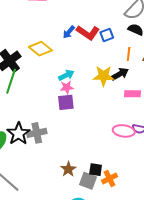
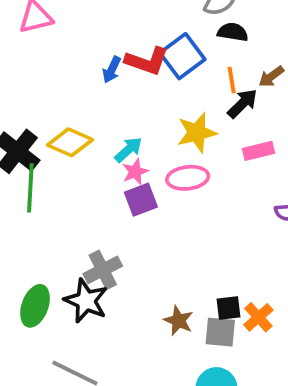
blue square: (107, 35) -> (182, 56), size x1.6
yellow diamond: (40, 49) -> (70, 142), moved
black arrow: (120, 74) -> (242, 103), moved
pink ellipse: (124, 131) -> (188, 178), moved
black star: (19, 134) -> (86, 301), moved

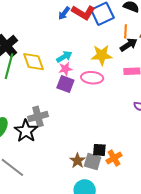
yellow diamond: (70, 142) -> (34, 62), moved, turned 35
purple square: (141, 200) -> (65, 84), turned 30
brown star: (179, 321) -> (77, 161), moved

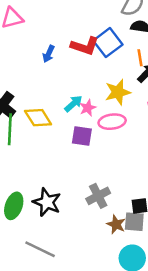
blue arrow: (64, 13) -> (49, 54), moved
pink star: (65, 69) -> (88, 108), moved
gray cross: (38, 117) -> (98, 196), moved

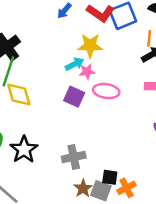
yellow star: (118, 92) -> (90, 46), moved
yellow diamond: (38, 118) -> (19, 94), moved

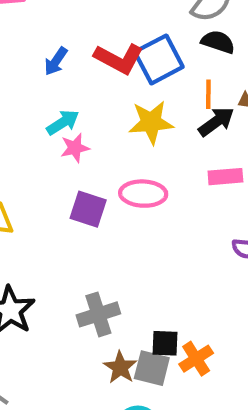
yellow star: (90, 46) -> (151, 122), moved
cyan arrow: (75, 64) -> (63, 122), moved
pink star: (87, 72) -> (75, 148), moved

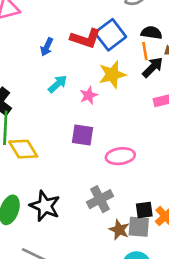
black semicircle: (218, 42) -> (151, 33), moved
pink star: (75, 148) -> (89, 95), moved
pink ellipse: (143, 194) -> (120, 156), moved

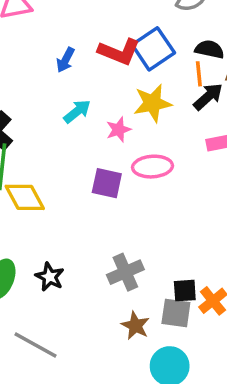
pink ellipse: (120, 156) -> (153, 167), moved
black star: (45, 206) -> (50, 277), size x0.7
brown star: (119, 230) -> (135, 326), moved

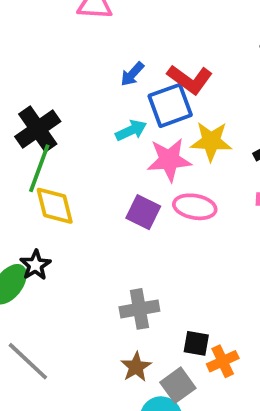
blue square: (153, 49) -> (170, 105), moved
pink star: (119, 130) -> (169, 160), size x1.6
black star: (50, 277) -> (35, 265), moved
gray square: (176, 313) -> (178, 385), moved, turned 32

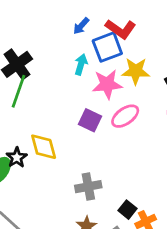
cyan arrow: (131, 130) -> (81, 64), turned -48
yellow diamond: (55, 206) -> (44, 147), moved
pink ellipse: (195, 207) -> (125, 116), turned -44
black square: (196, 343) -> (127, 210), turned 30

